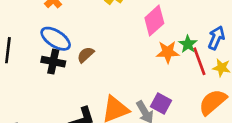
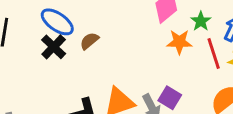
green star: (188, 44) -> (201, 21), moved
black cross: (53, 62) -> (54, 47), turned 30

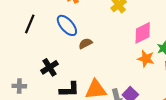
black cross: (54, 47) -> (49, 67), moved

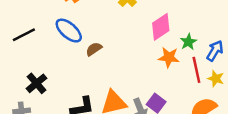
black line: (30, 24) -> (24, 35), turned 48
black cross: (49, 67) -> (36, 83), moved

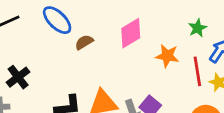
pink diamond: (161, 27) -> (131, 33), moved
green star: (188, 42) -> (197, 28), moved

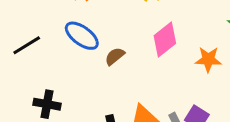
black cross: (18, 77) -> (47, 104), turned -35

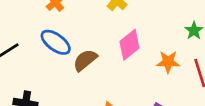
brown semicircle: (115, 56) -> (85, 60), size x1.4

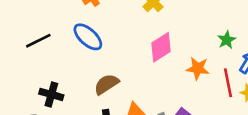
brown semicircle: (85, 60) -> (106, 84), moved

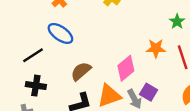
black line: (38, 41) -> (33, 55), moved
pink diamond: (161, 47) -> (126, 68), moved

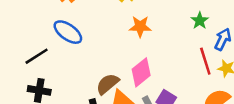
orange star: (156, 48) -> (140, 27), moved
brown semicircle: (81, 71) -> (108, 84), moved

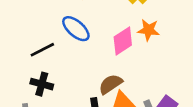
pink diamond: (141, 72) -> (123, 41), moved

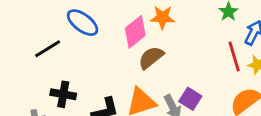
black cross: (42, 84) -> (63, 94), moved
brown semicircle: (111, 84) -> (151, 58), moved

